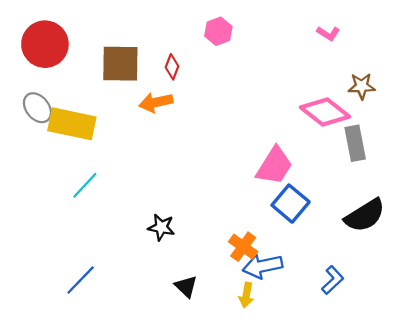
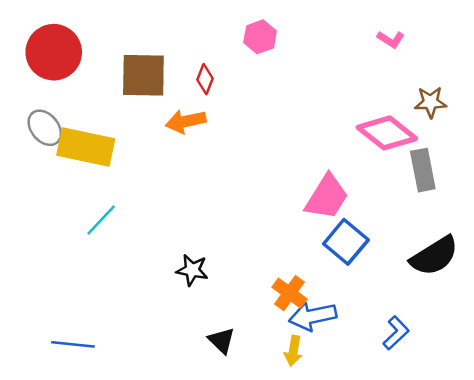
blue line: (81, 280) -> (73, 344), moved, turned 52

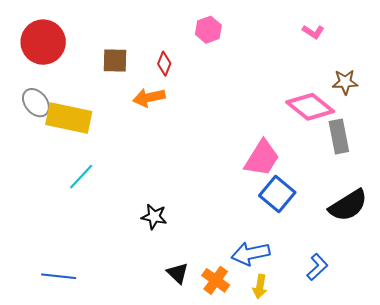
brown square: (143, 75) -> (115, 61), size x0.7
orange cross: (290, 293) -> (216, 280), moved
yellow arrow: (293, 351) -> (260, 286), moved

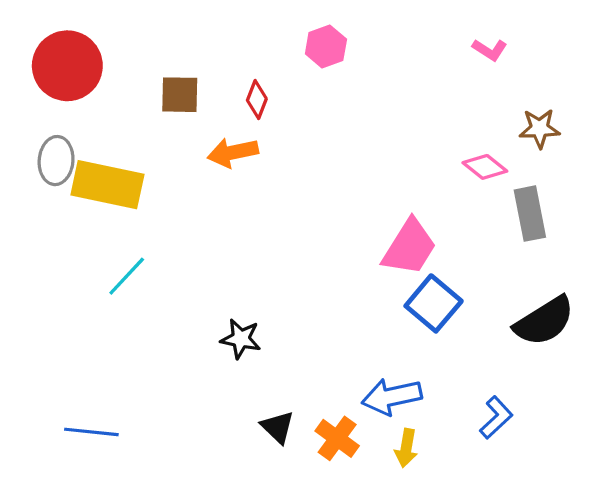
gray ellipse: (36, 103) -> (56, 161), turned 44
pink diamond: (310, 107) -> (485, 167), size x0.6

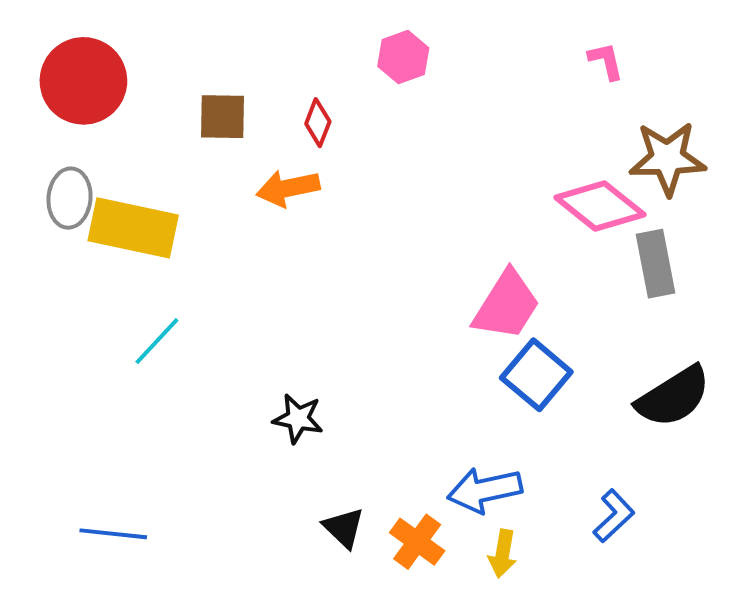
pink L-shape: (490, 50) -> (606, 61), turned -136
brown star: (540, 128) -> (667, 158), size x1.5
pink diamond: (485, 167) -> (600, 206), size x1.6

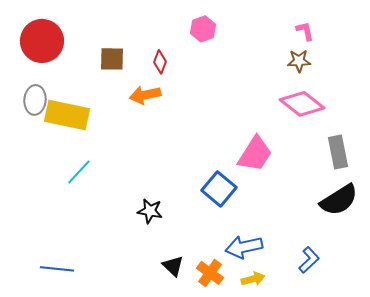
brown star: (667, 158) -> (299, 61), moved, size x0.6
gray rectangle: (656, 264) -> (338, 152), moved
blue square: (536, 375) -> (219, 189), moved
yellow arrow: (503, 554) -> (253, 279), turned -115

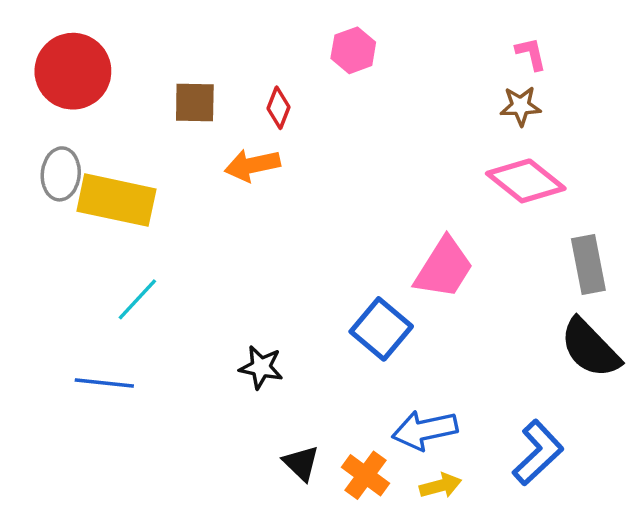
black semicircle: (339, 200) -> (590, 348), turned 78
blue L-shape: (309, 260) -> (538, 453), size x1.4
blue line: (57, 269) -> (104, 383), moved

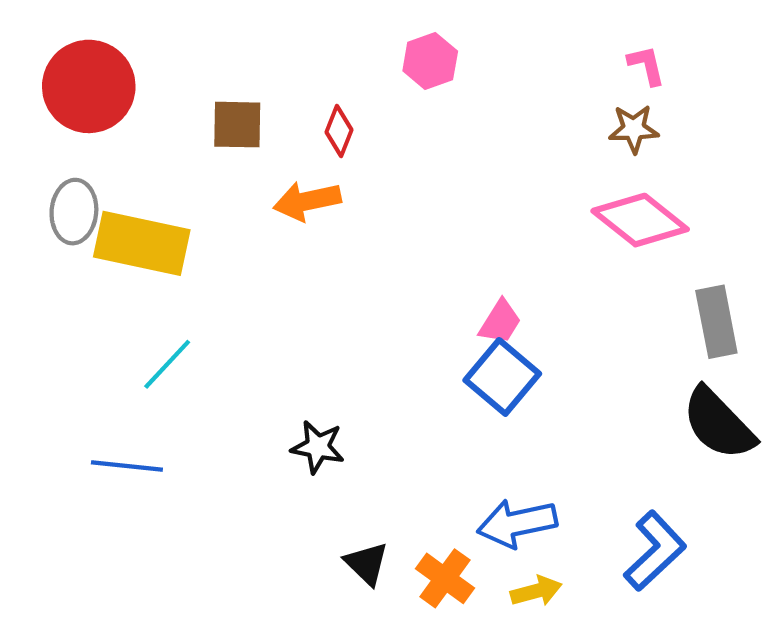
pink trapezoid: (444, 268) -> (500, 322), moved, size x0.6
blue square: (381, 329) -> (502, 377), moved

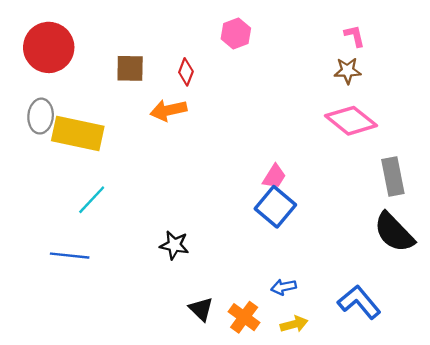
blue arrow: (517, 523) -> (284, 287), size x0.6
blue L-shape: (655, 551) -> (359, 302), turned -87

